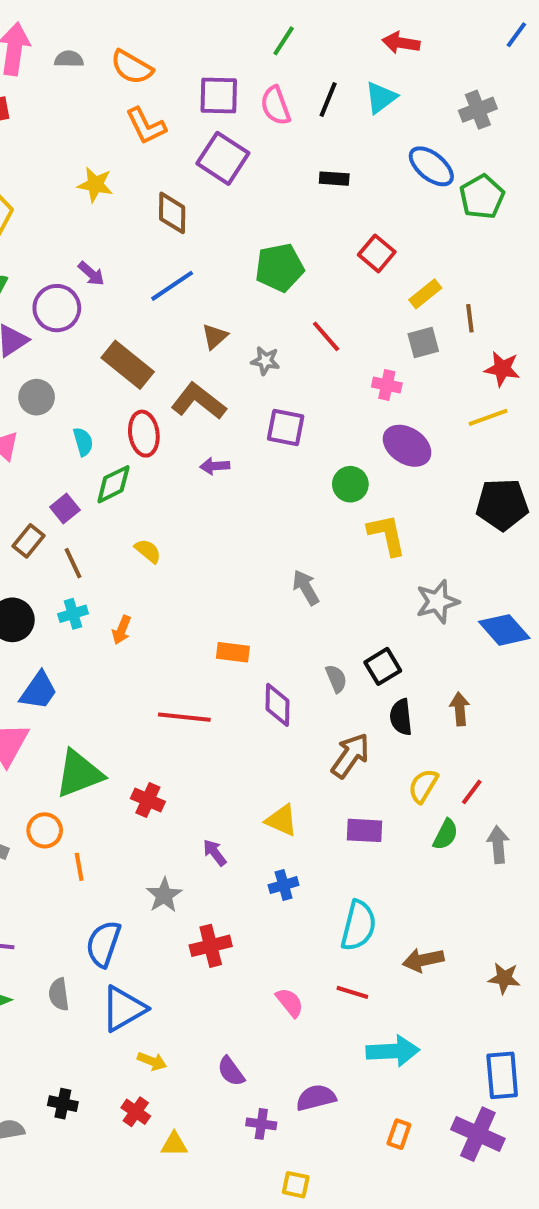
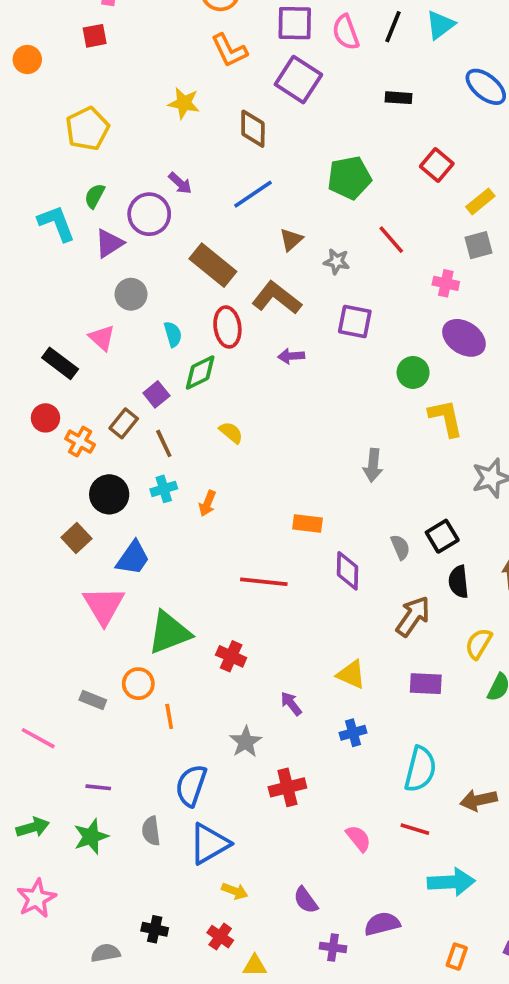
gray arrow: (306, 587) -> (373, 465), turned -144

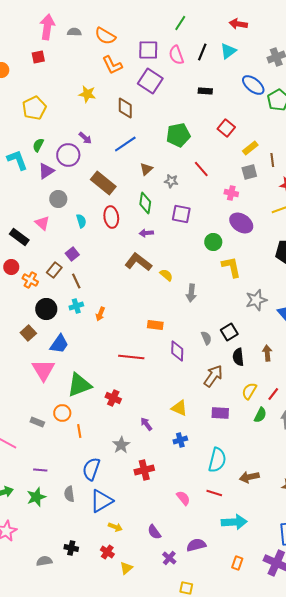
brown L-shape: (277, 298) -> (138, 262), moved
green diamond: (200, 372) -> (145, 203), moved, turned -55
yellow semicircle: (231, 433) -> (166, 275), moved
purple cross: (333, 947) -> (169, 558), turned 32
yellow triangle: (255, 966) -> (126, 568), turned -40

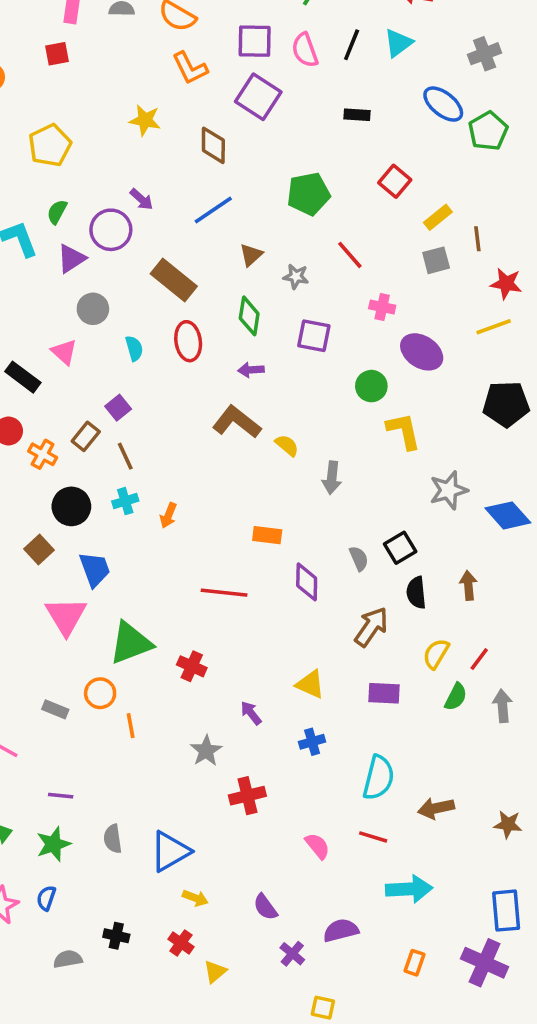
pink cross: (231, 193) -> (382, 307), moved
blue trapezoid: (59, 344) -> (95, 569), turned -55
blue semicircle: (91, 469) -> (46, 898), moved, size x0.6

